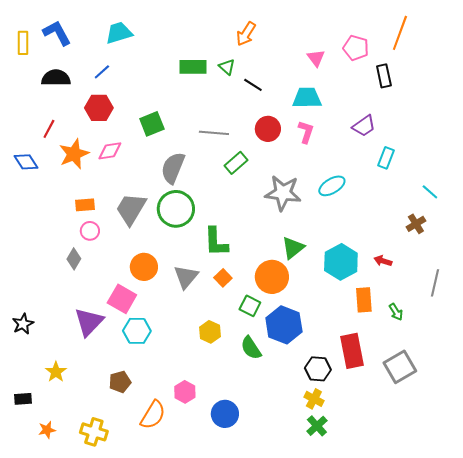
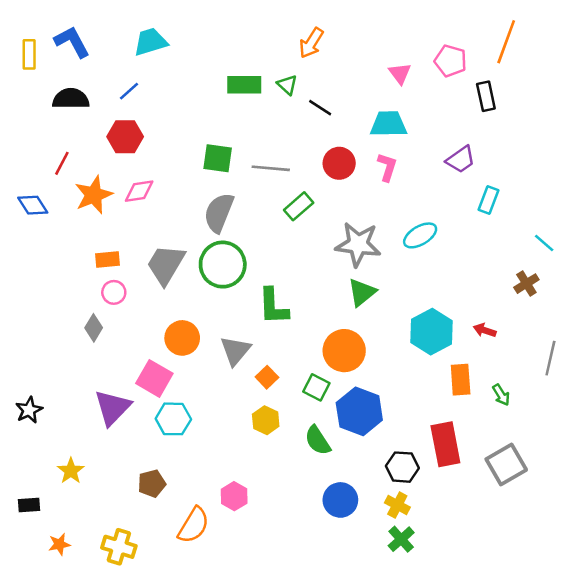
green square: (152, 124) -> (218, 158), moved, turned 30
green triangle: (293, 248) -> (362, 292), moved
orange square: (223, 278) -> (267, 377), moved
blue circle: (225, 414) -> (340, 500), moved

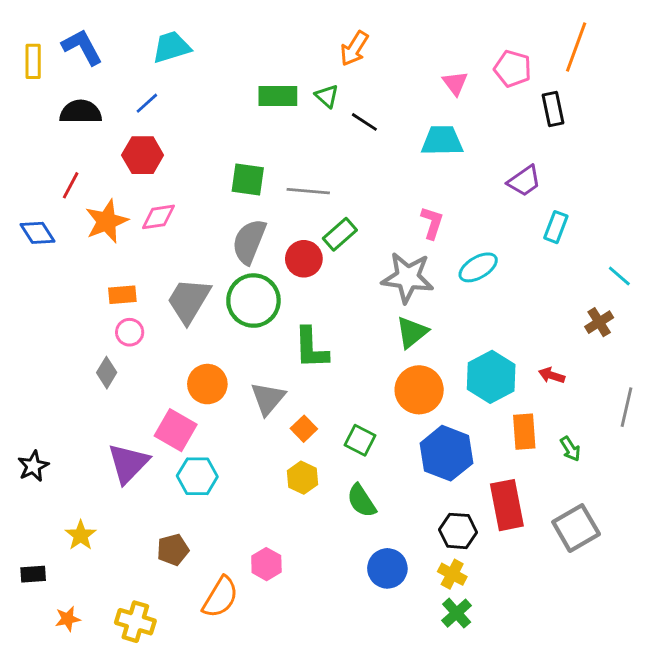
red circle: (339, 163) -> (304, 259), moved
pink L-shape: (387, 167) -> (432, 223), moved
orange circle: (344, 351) -> (419, 390), moved
blue hexagon: (359, 411) -> (446, 453), moved

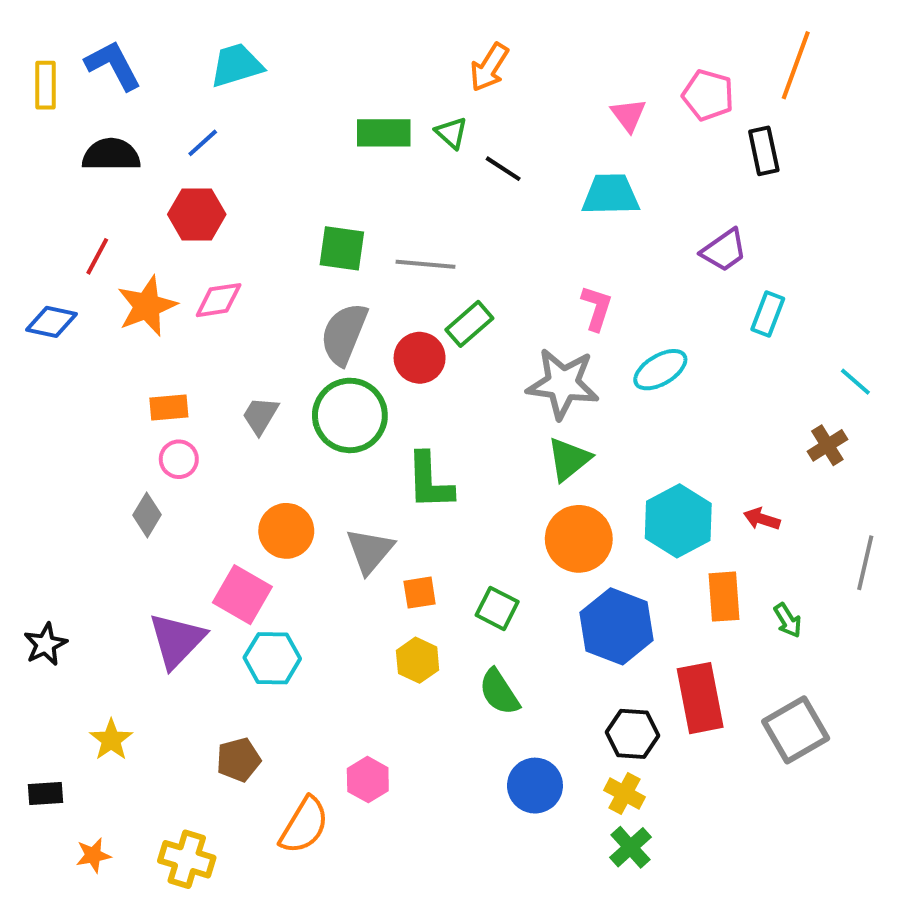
blue diamond: (37, 233) -> (51, 322), turned -45
gray trapezoid: (189, 301) -> (260, 415), size x0.6
orange square: (304, 429) -> (420, 593), turned 35

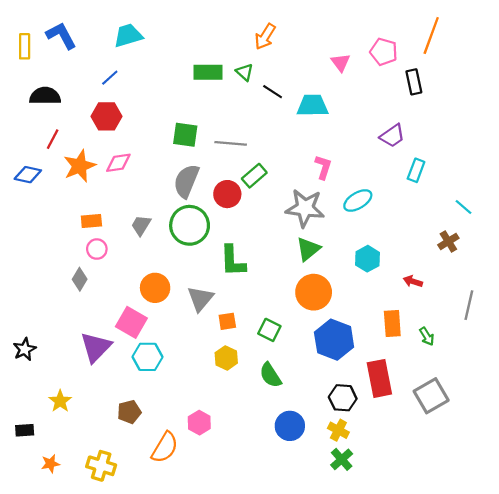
black semicircle: (111, 155) -> (45, 96), moved
cyan trapezoid: (611, 195) -> (313, 106), moved
cyan hexagon: (678, 521) -> (368, 259), moved, size x0.7

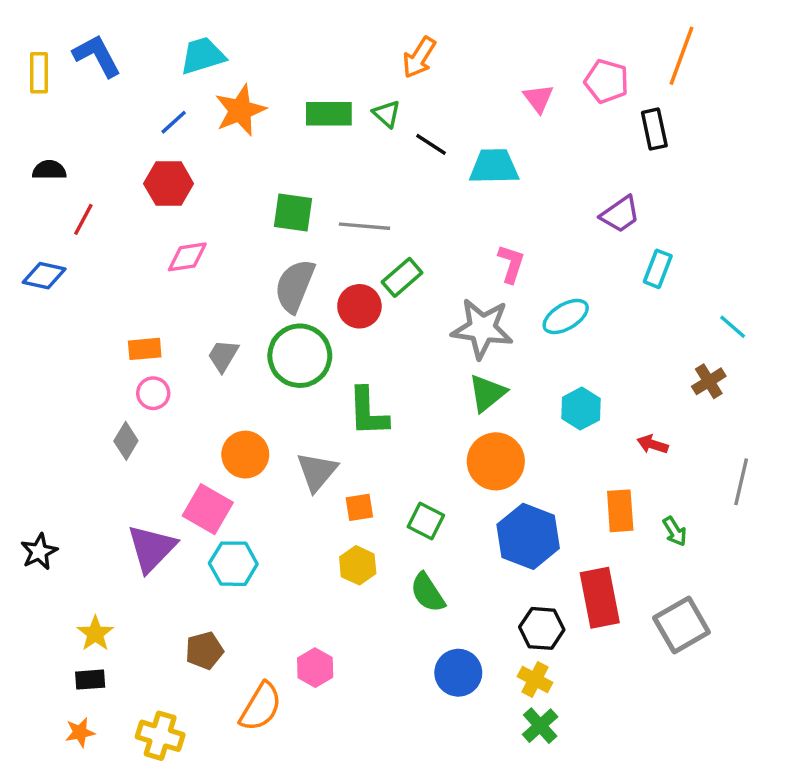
black semicircle: (45, 96) -> (49, 170), moved, size x0.7
orange star: (80, 166) -> (240, 110), moved
black rectangle: (25, 430) -> (90, 680), moved

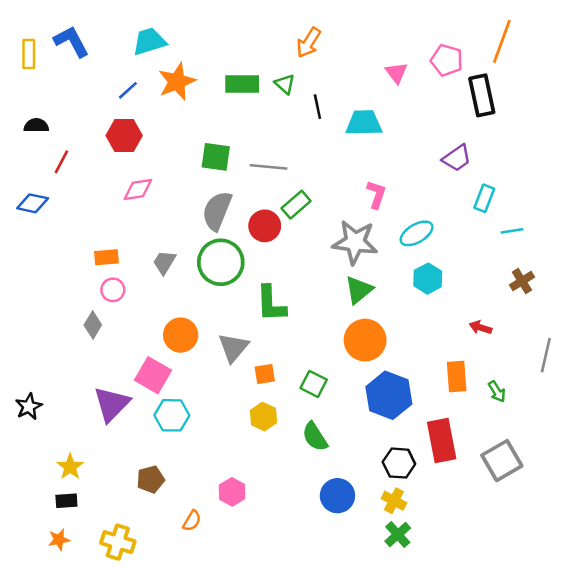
black rectangle: (654, 129) -> (482, 95), size x1.4
black line: (431, 144) -> (317, 107), turned 45
cyan line: (733, 327) -> (512, 231), moved, turned -50
cyan hexagon: (581, 409) -> (428, 279), moved
orange semicircle: (261, 707) -> (192, 521), size x0.6

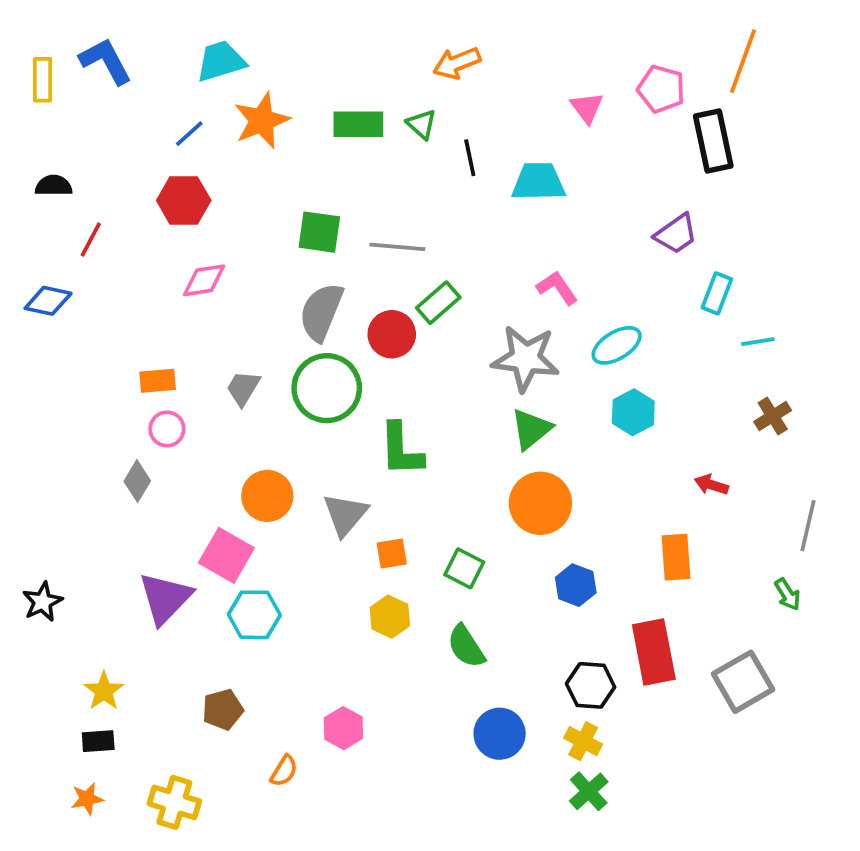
orange arrow: (309, 43) -> (457, 63), turned 36
pink L-shape: (376, 194) -> (557, 288), turned -52
green arrow: (497, 392) -> (788, 594), moved
blue hexagon: (389, 395) -> (576, 585), size x0.6

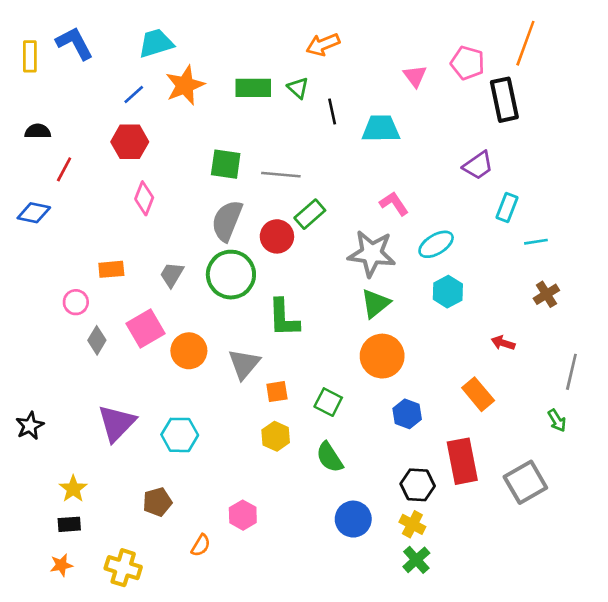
pink diamond: (204, 280) -> (144, 198), turned -60
pink circle: (167, 429) -> (76, 302), moved
pink square: (226, 555) -> (146, 328), moved, turned 30
orange rectangle: (676, 557) -> (478, 394), turned -36

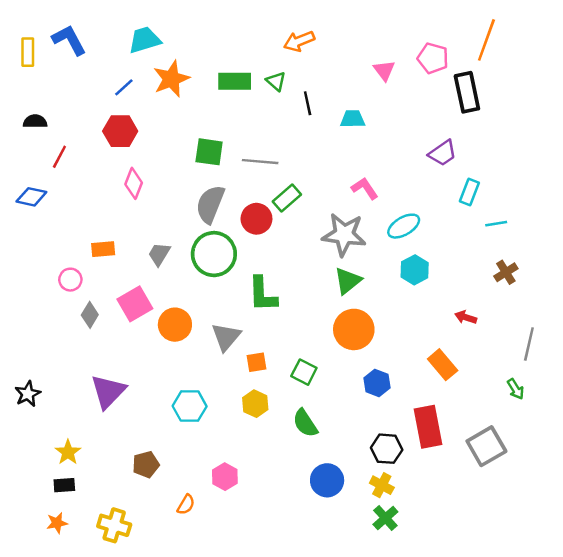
cyan trapezoid: (381, 129) -> (353, 119), size x0.7
cyan hexagon: (180, 435) -> (190, 406), moved

